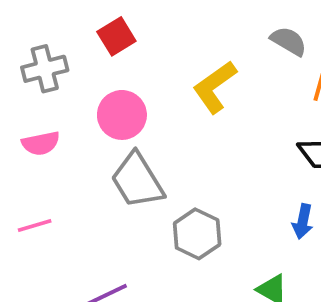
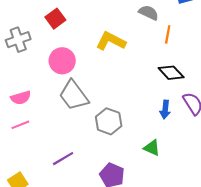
yellow L-shape: (215, 87) -> (111, 41), turned 68
pink semicircle: (41, 143) -> (21, 98), moved

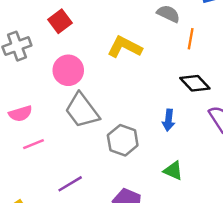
blue arrow: (165, 109) -> (169, 120), moved
pink line: (20, 125) -> (33, 144), moved

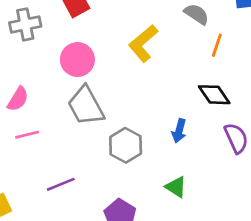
yellow L-shape: (125, 47) -> (143, 43), turned -76
pink semicircle: (20, 114) -> (18, 99), turned -50

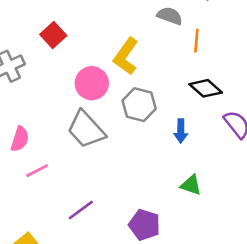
pink circle: (77, 60) -> (92, 83), moved
gray hexagon: (126, 145) -> (139, 105), moved

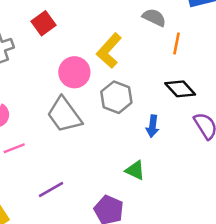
green triangle: (191, 185) -> (135, 170), moved

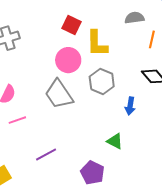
gray semicircle: (154, 17) -> (134, 18), turned -36
red square: (43, 23) -> (72, 25), moved, turned -30
yellow L-shape: (109, 51) -> (97, 44), turned -44

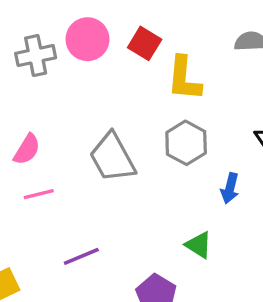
pink circle: (68, 60) -> (88, 39), moved

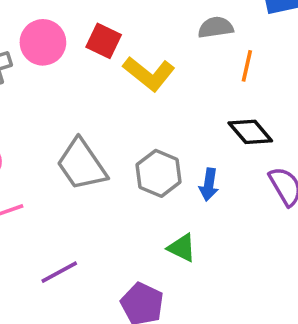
yellow L-shape: (184, 79) -> (149, 74), turned -51
gray hexagon: (186, 143) -> (159, 173), moved

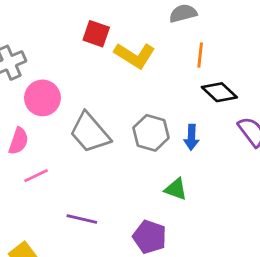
pink circle: (43, 42) -> (42, 98), moved
orange line: (247, 66) -> (200, 55), moved
purple line: (59, 272) -> (82, 219), turned 48

